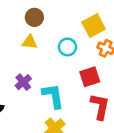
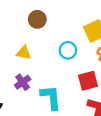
yellow triangle: (30, 42) -> (24, 53), moved

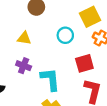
purple cross: (23, 82) -> (24, 66), turned -32

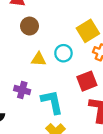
yellow triangle: (24, 38) -> (39, 59), moved

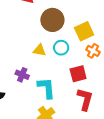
brown circle: (30, 26) -> (52, 20), moved, size x1.5

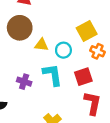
brown circle: (52, 20) -> (20, 28), moved
yellow triangle: (39, 50) -> (42, 45), moved
cyan L-shape: (46, 88) -> (53, 75), moved

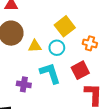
yellow square: (87, 31) -> (65, 26), moved

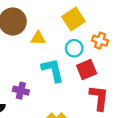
cyan circle: (57, 48) -> (74, 48), moved
purple cross: (24, 84) -> (21, 91), moved

